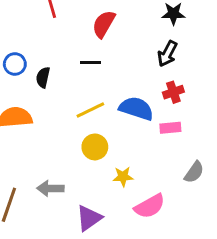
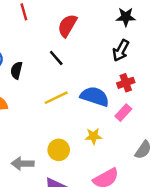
black line: (90, 63) -> (56, 58), turned 49
pink rectangle: (170, 128) -> (123, 113), turned -42
yellow circle: (95, 147) -> (59, 150), moved
yellow star: (123, 177) -> (93, 136), moved

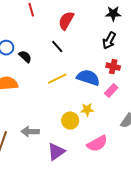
black semicircle: (16, 70) -> (25, 57), turned 120
red cross: (126, 83) -> (113, 67), turned 32
yellow circle: (59, 150) -> (70, 121), moved

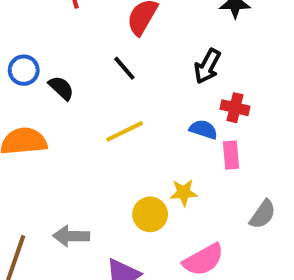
black arrow: (109, 41) -> (207, 66), moved
blue semicircle: (88, 78) -> (203, 129), moved, size x0.6
pink rectangle: (111, 91) -> (231, 155), turned -48

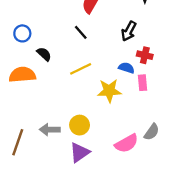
black semicircle: (61, 88) -> (44, 54), moved
yellow star: (184, 193) -> (109, 91), moved, size x1.5
yellow circle: (150, 214) -> (80, 125), moved
gray semicircle: (263, 214) -> (152, 132), moved

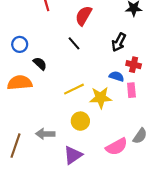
yellow line: (81, 69) -> (74, 89), moved
yellow circle: (80, 125) -> (80, 121), moved

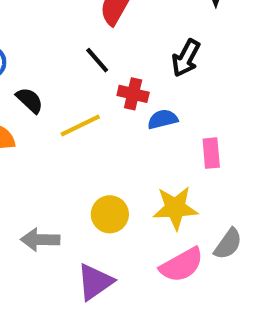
red cross: (134, 65) -> (133, 94), moved
blue semicircle: (117, 76) -> (163, 119), moved, turned -32
yellow line: (74, 89) -> (80, 126), moved
yellow star: (101, 98) -> (175, 208), moved

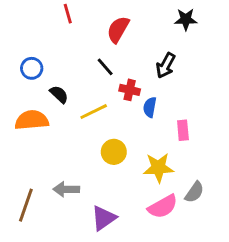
blue semicircle: (163, 119) -> (150, 107), turned -66
yellow circle: (110, 214) -> (114, 152), moved

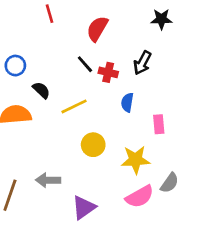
red cross: (130, 90) -> (108, 72), moved

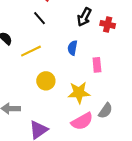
red cross: (108, 72) -> (108, 24), moved

